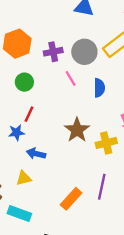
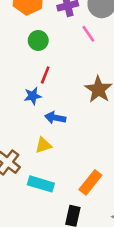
orange rectangle: (71, 199) -> (90, 182), moved

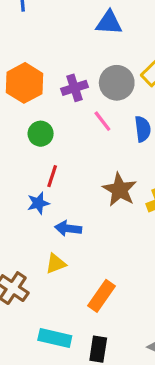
orange rectangle: (90, 182) -> (102, 296), moved
cyan rectangle: (41, 184) -> (55, 338), moved

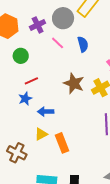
red line: (52, 176) -> (31, 81), turned 56
orange rectangle: (102, 296) -> (62, 143), moved, turned -48

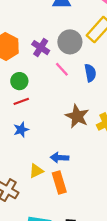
purple cross: (38, 25) -> (41, 48), turned -35
red line: (31, 81) -> (21, 101), moved
blue arrow: (46, 112) -> (59, 158), moved

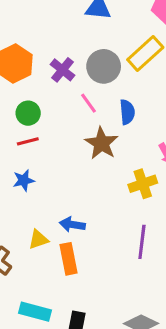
brown star: (77, 116) -> (101, 143), moved

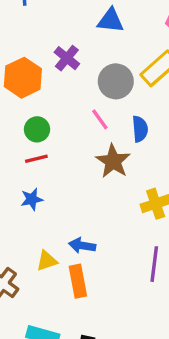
purple cross: (62, 70) -> (67, 58), moved

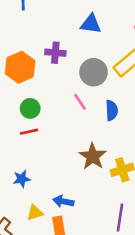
purple cross: (67, 58) -> (55, 53), turned -36
brown star: (113, 161) -> (93, 156), moved
blue star: (32, 199) -> (22, 179), moved

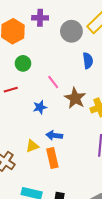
pink line: (80, 102) -> (53, 82), moved
red line: (29, 132) -> (11, 90), moved
blue star: (22, 179) -> (40, 107), moved

